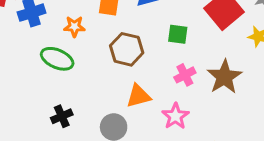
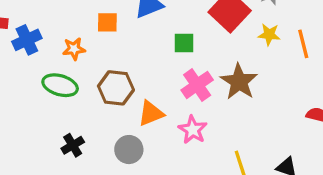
brown hexagon: (127, 49) -> (116, 88), moved
pink cross: (185, 75) -> (197, 85), size x1.4

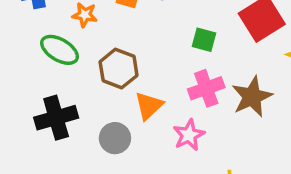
orange triangle: (151, 113) -> (149, 106), turned -36
black cross: (73, 145) -> (56, 118), size x1.6

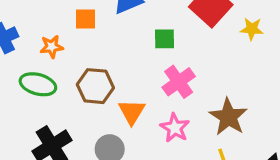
brown star: (252, 97) -> (228, 117), moved

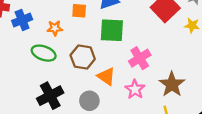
green square: (164, 39) -> (112, 30), moved, size x1.6
orange triangle: (132, 112) -> (106, 76), turned -30

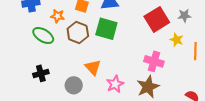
brown hexagon: (83, 57) -> (78, 32), moved
pink cross: (140, 58) -> (154, 61), moved, turned 36
black cross: (50, 96) -> (41, 73), size x0.7

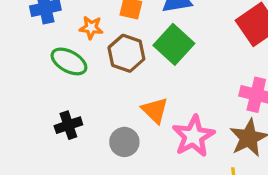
green square: (106, 29) -> (174, 44), turned 30
pink star: (115, 84) -> (193, 136), size x1.4

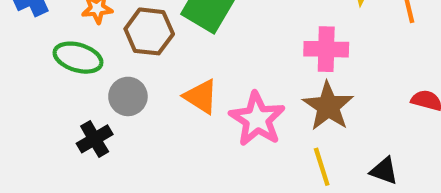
gray circle: (124, 142) -> (128, 96), moved

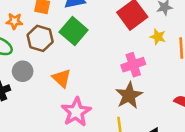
pink cross: (326, 49) -> (133, 65), turned -30
pink star: (257, 119) -> (76, 112), moved

